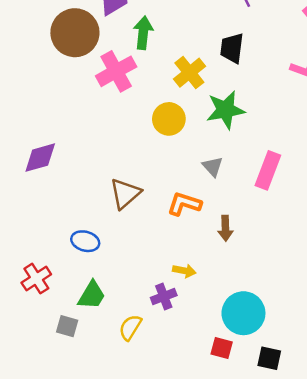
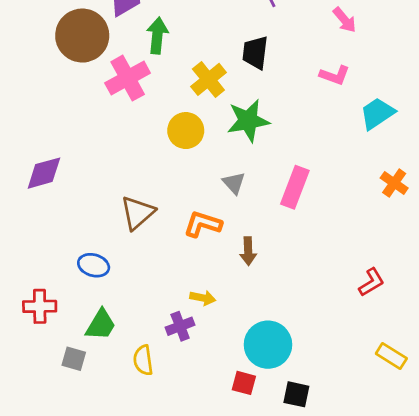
red cross: (36, 278) -> (40, 306), turned 32
yellow semicircle: (130, 327) -> (143, 360), turned -40

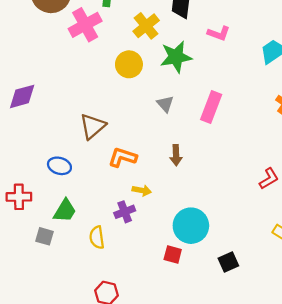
pink L-shape: (335, 75) -> (219, 33), moved
orange L-shape: (203, 224) -> (123, 157), moved
black square: (296, 394) -> (228, 262), moved, turned -36

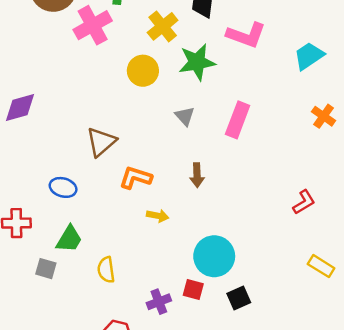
pink L-shape: (219, 33) -> (246, 35), size x1.5
purple cross: (125, 212) -> (159, 302), moved
black square: (228, 262) -> (239, 298), moved

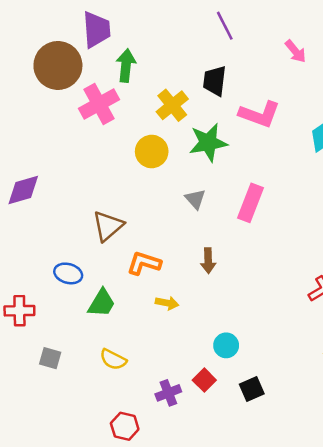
green trapezoid: (69, 239) -> (102, 303), moved
cyan circle: (214, 256) -> (226, 345), size x0.6
yellow semicircle: (106, 270) -> (113, 359), turned -55
red square: (193, 289) -> (204, 380), turned 30

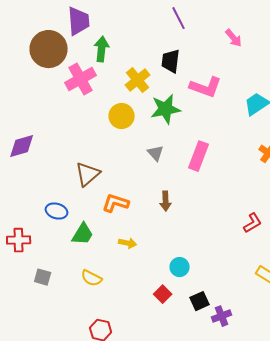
yellow arrow: (167, 303) -> (128, 243), moved
purple cross: (168, 393) -> (222, 316), moved

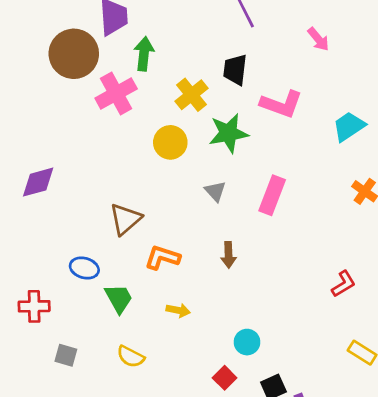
green trapezoid: (83, 234) -> (119, 298), turned -60

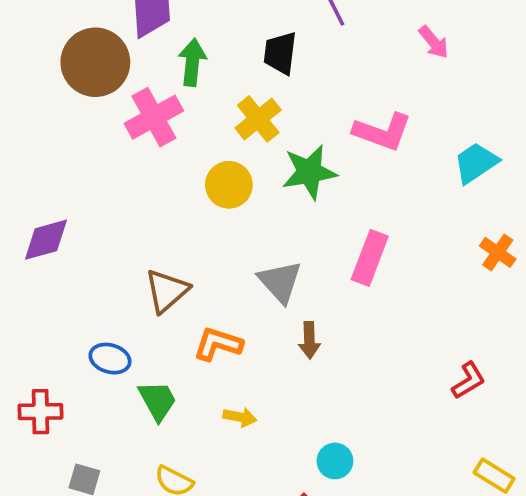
black trapezoid: (235, 70) -> (280, 53), moved
gray triangle: (215, 191) -> (280, 282), moved, size x1.5

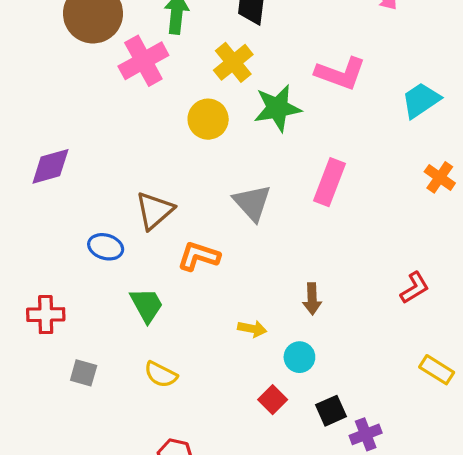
brown arrow: (309, 340) -> (312, 299), moved
blue ellipse: (110, 359) -> (106, 247), moved
yellow arrow: (240, 417) -> (252, 329), moved

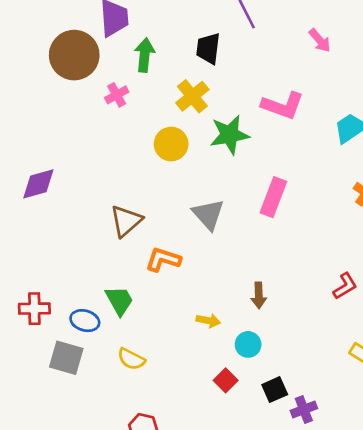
pink cross: (143, 61) -> (117, 95), size x0.6
blue ellipse: (106, 247) -> (85, 321), moved
gray square: (84, 373) -> (66, 358), size x1.5

